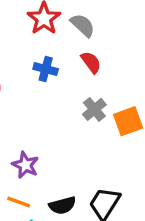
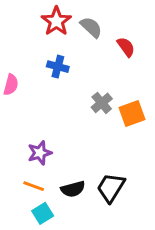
red semicircle: (91, 62) -> (126, 47), moved
purple star: (25, 165) -> (40, 153), turned 30

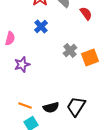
blue cross: (58, 67) -> (41, 26), turned 32
purple star: (40, 153) -> (22, 64), moved

